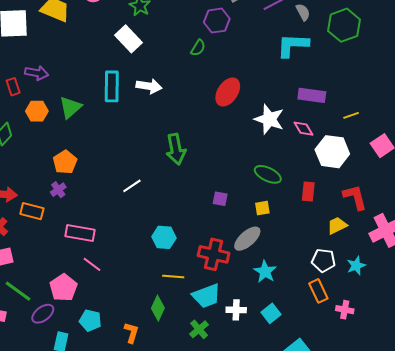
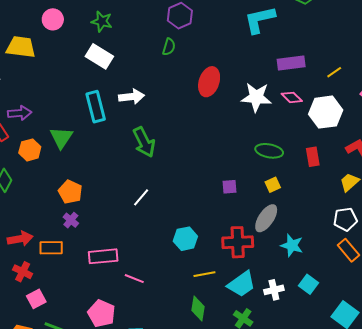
green arrow: (176, 149) -> (144, 142), moved
pink line: (92, 264) -> (134, 279), moved

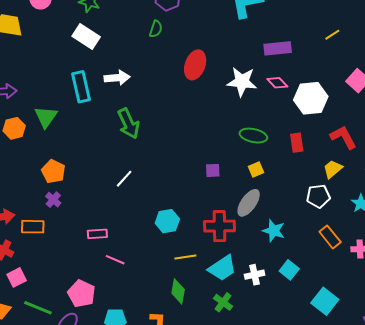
yellow line: (334, 72) -> (332, 35), moved
white pentagon: (345, 219) -> (318, 196), moved
pink rectangle: (103, 256) -> (97, 234), moved, size x0.7

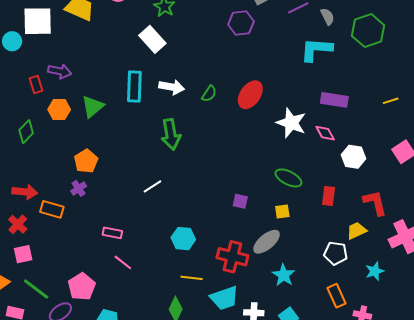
green semicircle: (156, 29) -> (209, 94), moved
white hexagon: (311, 98) -> (354, 157), size x0.7

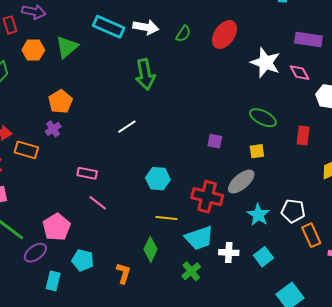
cyan rectangle: (134, 87) -> (109, 27), turned -68
white pentagon: (336, 253) -> (293, 211), moved

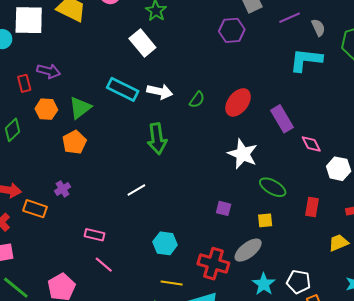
purple rectangle: (308, 40) -> (282, 119), moved, turned 48
white star: (265, 63) -> (243, 154), moved
orange pentagon: (60, 102) -> (74, 142), moved

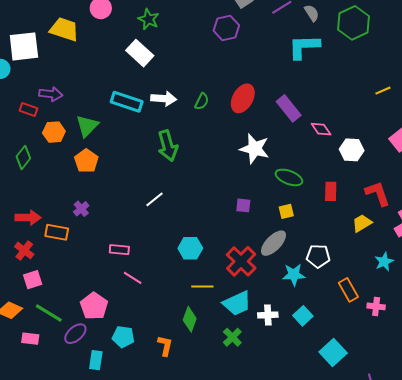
red rectangle: (24, 83) -> (28, 110), turned -48
red cross: (213, 264) -> (241, 261), turned 36
white pentagon: (299, 282) -> (318, 256), moved
cyan star: (264, 284) -> (294, 275), turned -30

